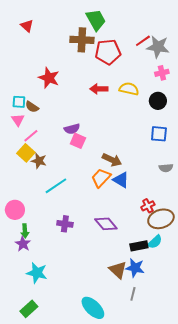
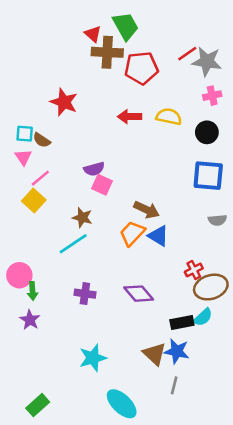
red triangle: (27, 26) -> (93, 34), moved
blue square: (159, 134) -> (208, 176), size x1.4
brown star: (39, 161) -> (82, 218), moved
green arrow: (25, 231) -> (32, 291), moved
cyan star: (37, 273) -> (93, 358), moved, turned -30

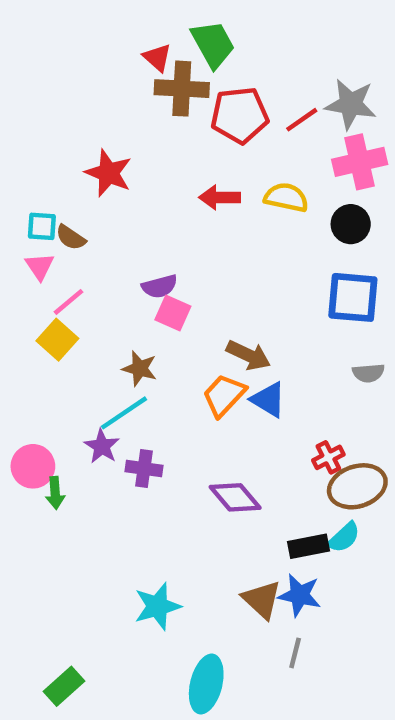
red line: (187, 54) -> (302, 120), moved
pink cross: (212, 96) -> (360, 162), size x1.6
purple cross: (85, 294) -> (144, 469), moved
purple star: (30, 320) -> (102, 446), moved
cyan ellipse: (122, 404) -> (206, 684), turned 60

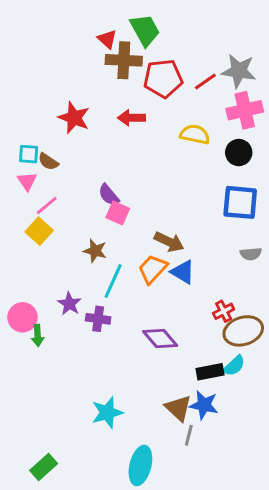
red arrow: (220, 197) -> (131, 118), moved
purple semicircle: (160, 286) -> (109, 195), turned 65
cyan line: (124, 413) -> (113, 281), moved, turned -32
gray line: (295, 653) -> (189, 435), moved

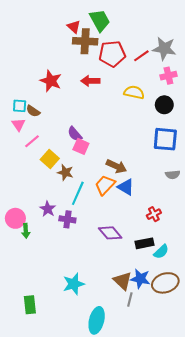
pink cross: (245, 110) -> (168, 76), size x0.7
yellow square: (39, 231) -> (50, 159), moved
brown ellipse: (243, 331) -> (165, 283), moved
black rectangle: (210, 372) -> (144, 243), moved
green rectangle: (44, 467) -> (30, 305), moved, turned -54

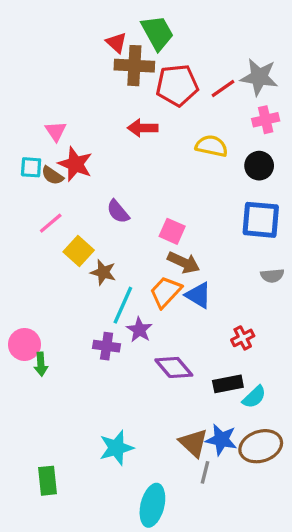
red star: (51, 81) -> (75, 164), moved
pink triangle: (18, 125) -> (56, 131), moved
pink square: (81, 146) -> (172, 231), moved
purple star: (48, 209) -> (139, 330), moved

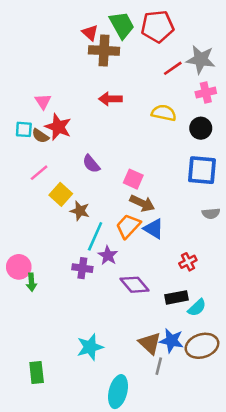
red pentagon: (177, 85) -> (157, 26), moved

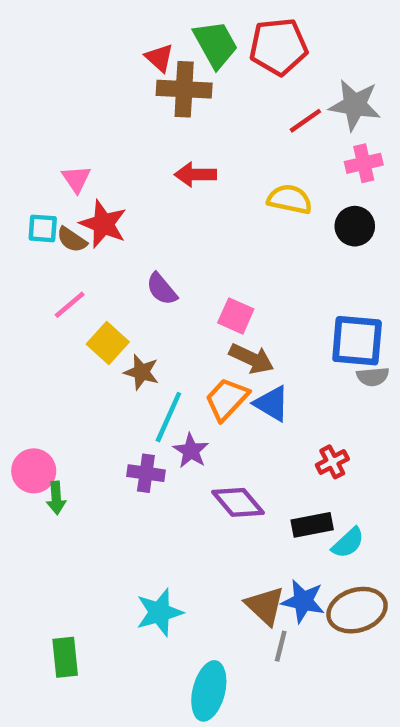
blue square: (202, 170) -> (357, 341), moved

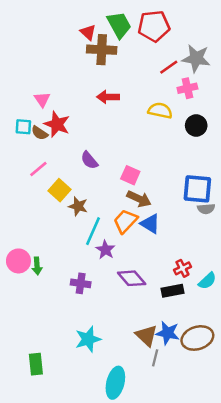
pink cross: (364, 163) -> (187, 88), moved
red cross: (332, 462) -> (182, 268), moved
purple cross: (146, 473) -> (81, 283), moved
green arrow: (56, 498) -> (37, 266), moved
cyan semicircle: (348, 543) -> (207, 281), moved

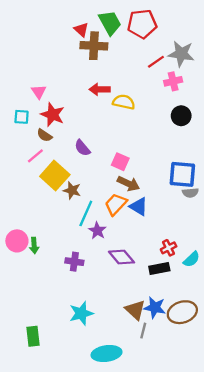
yellow semicircle: (160, 111) -> (124, 102), moved
brown semicircle: (40, 133) -> (44, 135), moved
yellow square: (59, 190) -> (55, 175), size x1.4
cyan ellipse: (115, 383) -> (107, 353), turned 68

